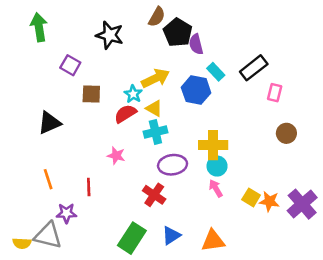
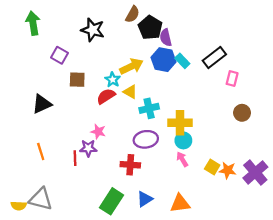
blue hexagon: (196, 90) -> (163, 60), moved
cyan cross: (155, 132) -> (149, 108), moved
red cross: (154, 195) -> (130, 165), turned -30
purple star: (66, 213) -> (88, 148), moved

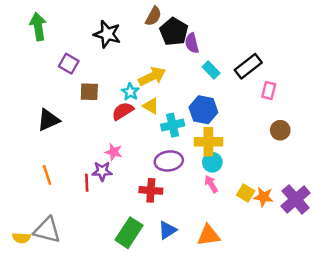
blue hexagon: (163, 60) -> (203, 110), moved

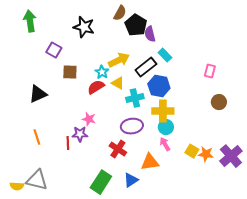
black rectangle: (248, 66) -> (146, 67), moved
red cross: (151, 190) -> (118, 149), turned 30
orange triangle: (208, 235) -> (150, 162), moved

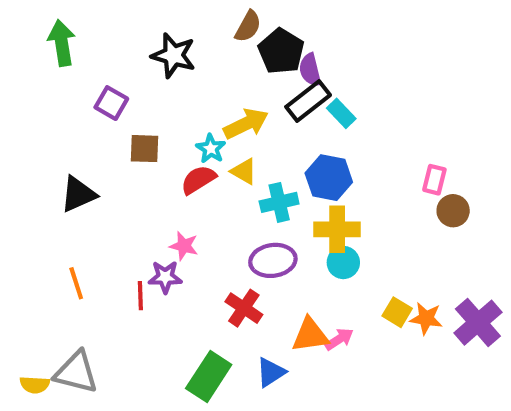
black rectangle: (146, 67) -> (308, 101), moved
pink rectangle: (210, 71) -> (434, 180), moved
pink arrow: (165, 144) -> (339, 339), moved, turned 88

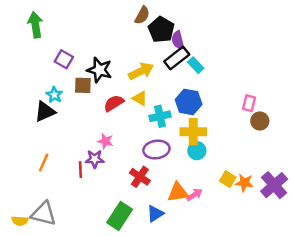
black star: (173, 55) -> (99, 70), moved
cyan star: (211, 149) -> (54, 95), moved
orange line: (76, 283) -> (44, 163), turned 42

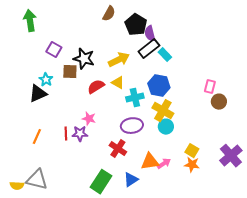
brown semicircle: (142, 15) -> (109, 14), moved
yellow cross: (193, 132) -> (163, 111), turned 30
red line: (80, 170) -> (66, 134), moved
orange star: (244, 183) -> (192, 165), moved

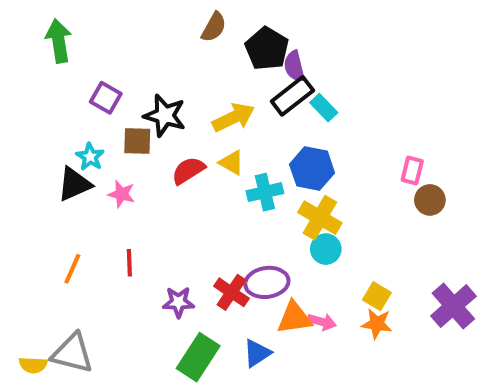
pink star: (89, 119) -> (121, 194), moved
purple ellipse: (132, 126) -> (267, 282), moved
purple star: (80, 134) -> (178, 302), moved
pink arrow: (164, 164) -> (322, 322), turned 48

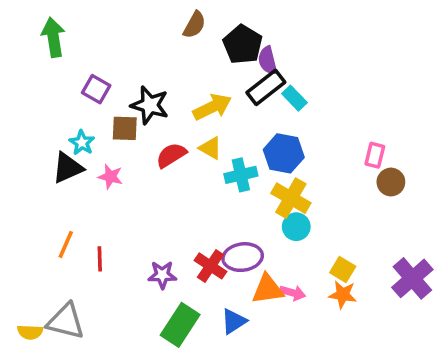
red line: (129, 263) -> (100, 259), moved

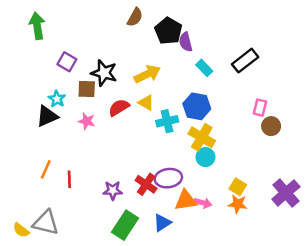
black rectangle: (266, 87) -> (245, 61), moved
pink star: (110, 177) -> (87, 121), moved
yellow semicircle: (30, 332) -> (21, 230), turned 35

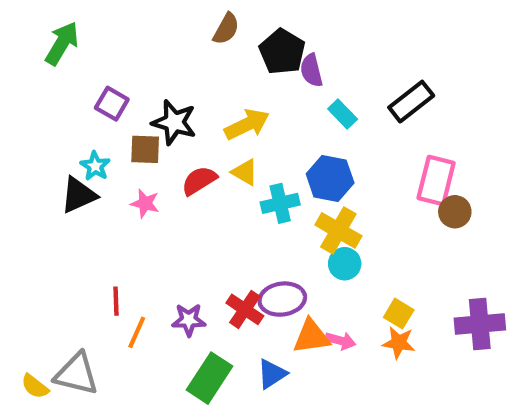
green arrow: (37, 26) -> (62, 43), turned 40
pink rectangle: (260, 108) -> (436, 181), size x1.6
orange line: (46, 169) -> (137, 332), moved
purple cross: (286, 193) -> (480, 324), turned 36

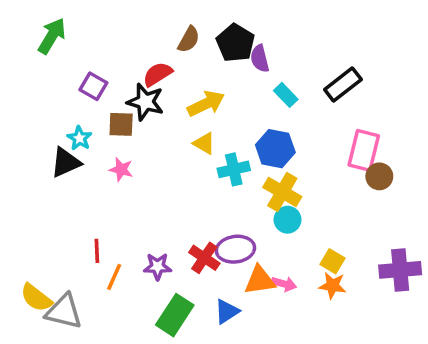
brown semicircle: (226, 29) -> (189, 39), moved
red semicircle: (199, 181) -> (158, 74), moved
yellow semicircle: (35, 386) -> (36, 298), moved, size x1.4

